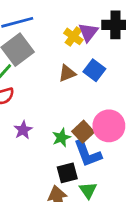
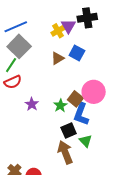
yellow cross: (73, 36) -> (58, 31), turned 32
blue L-shape: (87, 153) -> (81, 114), turned 50

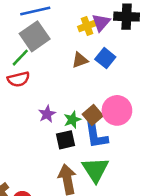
purple star: (32, 104) -> (47, 114), moved
blue L-shape: (81, 114) -> (96, 135), turned -40
black square: (69, 130) -> (66, 140), moved
green triangle: (86, 141) -> (95, 170), size x1.6

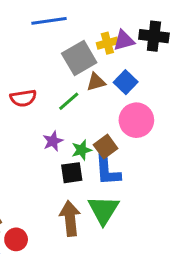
purple triangle: (101, 22) -> (124, 40), turned 30
gray square: (35, 36) -> (79, 58), moved
green line: (20, 58) -> (69, 101), moved
pink circle: (117, 110) -> (136, 120), moved

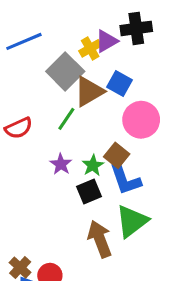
brown triangle: (96, 82) -> (89, 91), size x1.5
green triangle: (103, 210) -> (132, 221), turned 36

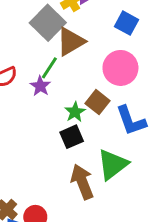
blue square: (120, 83) -> (126, 23), moved
purple star: (61, 164) -> (40, 86), moved
blue L-shape: (125, 179) -> (131, 121), moved

